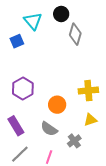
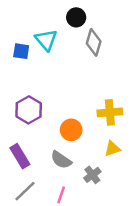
cyan triangle: (33, 21) -> (46, 40), moved
blue square: (17, 41) -> (21, 51), turned 32

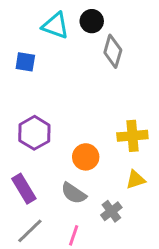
cyan triangle: (46, 40) -> (56, 26), moved, turned -30

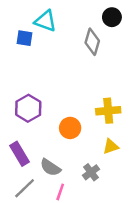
black circle: (92, 21) -> (112, 17), moved
blue square: (25, 62) -> (25, 38), moved
gray semicircle: (74, 193) -> (50, 167), moved

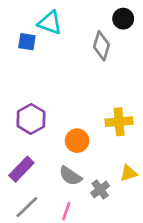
yellow triangle: (111, 146) -> (129, 173), moved
purple rectangle: (20, 154) -> (21, 169), turned 75
gray semicircle: (50, 167) -> (70, 176), moved

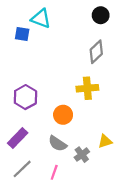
gray diamond: (101, 46) -> (96, 52), moved, turned 30
yellow cross: (119, 122) -> (87, 88), moved

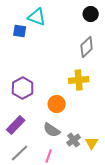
yellow triangle: (105, 141) -> (92, 143), moved, turned -40

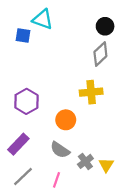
black circle: (91, 14) -> (105, 26), moved

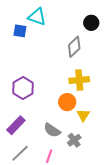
gray diamond: (100, 54) -> (74, 47), moved
orange circle: (66, 120) -> (67, 102), moved
yellow triangle: (106, 165) -> (83, 115), moved

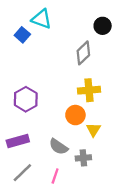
blue square: (20, 31) -> (22, 35), turned 32
purple rectangle: (16, 125) -> (18, 141), turned 30
gray cross: (74, 140) -> (83, 158), turned 32

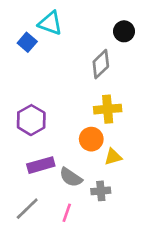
yellow triangle: (94, 130) -> (113, 157), turned 42
purple rectangle: (18, 141) -> (41, 165), moved

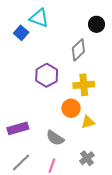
purple hexagon: (31, 120) -> (47, 75), moved
purple rectangle: (41, 165) -> (18, 128), moved
gray cross: (101, 191) -> (87, 158), moved, turned -32

